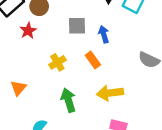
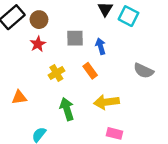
red star: (28, 31) -> (38, 44), moved
orange triangle: (18, 88) -> (19, 97), turned 42

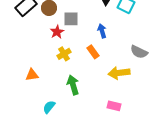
gray square: (75, 38) -> (71, 19), moved
red star: (38, 44) -> (57, 32), moved
yellow arrow: (106, 102) -> (119, 73), moved

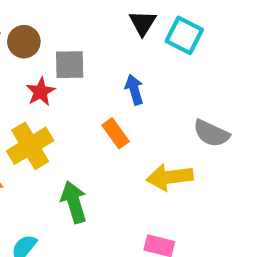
yellow cross: (64, 54) -> (30, 146), moved, size x1.5

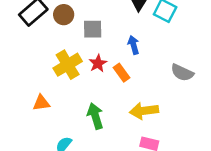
red star: (41, 92) -> (98, 63), moved
yellow cross: (30, 146) -> (68, 65), moved
yellow arrow: (170, 177) -> (144, 111), moved

